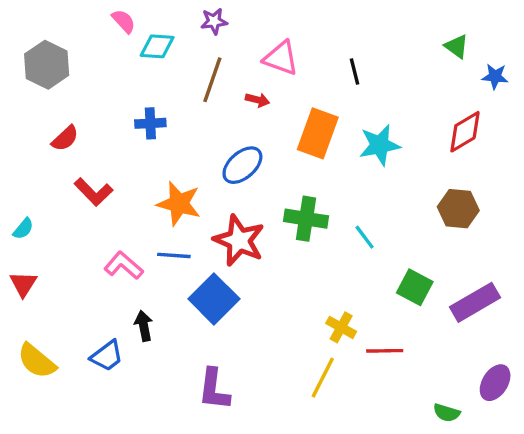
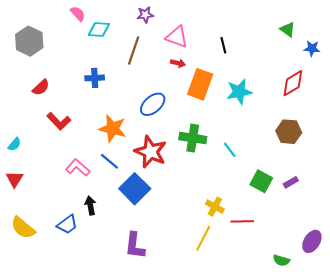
purple star: (214, 21) -> (145, 15), moved
red arrow: (257, 100) -> (178, 63), moved
blue line: (174, 255) -> (109, 161), turned 36
purple rectangle: (475, 302) -> (291, 182), moved, size x0.5

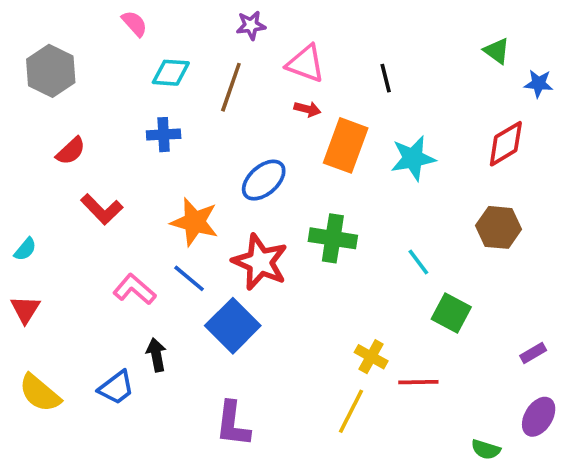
cyan diamond: (99, 29) -> (171, 73), moved
cyan line: (230, 150) -> (418, 262), moved
purple rectangle: (291, 182) -> (533, 353), moved

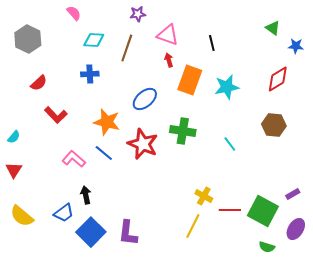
red arrow: (307, 109) -> (169, 60), turned -120
green square: (451, 313) -> (263, 211), moved, size x1.4
blue square: (233, 326) -> (91, 232), moved

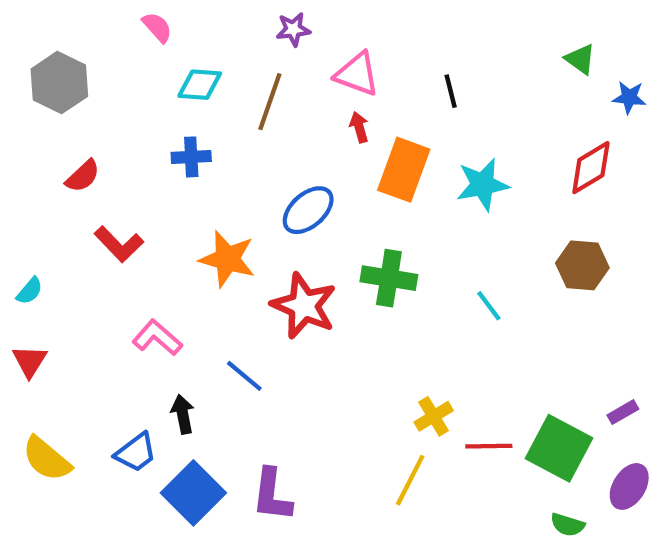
blue line: (104, 153) -> (244, 376), moved
yellow cross: (204, 196) -> (434, 416), turned 30

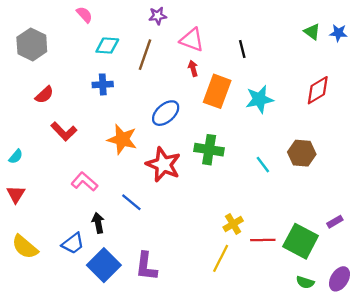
blue star: (629, 97) -> (338, 33), moved
brown hexagon: (582, 265) -> (302, 153), moved
purple ellipse: (629, 486) -> (339, 279), moved

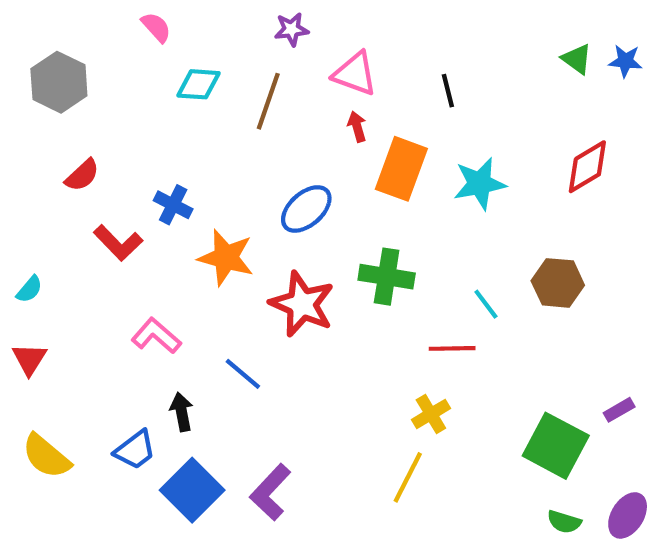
blue cross: (103, 84) -> (173, 205), moved, turned 30
red line: (263, 240) -> (452, 348), moved
purple L-shape: (146, 266) -> (270, 492), turned 36

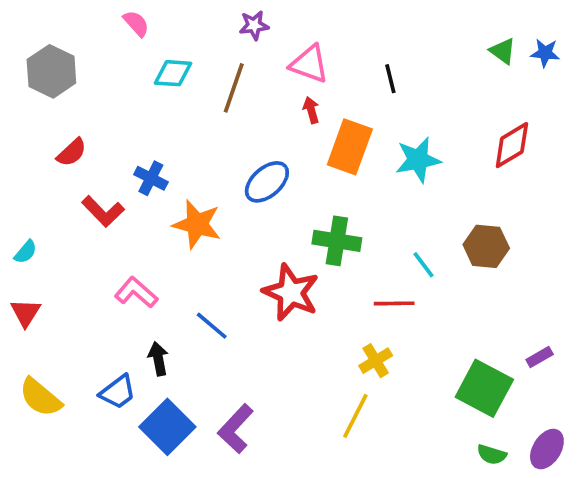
red star: (302, 304) -> (291, 292), moved

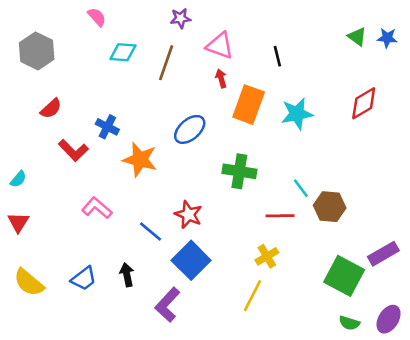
brown hexagon: (486, 246) -> (330, 207), moved
red star: (291, 292) -> (188, 214), moved, size x0.7
purple rectangle: (540, 357) -> (383, 254), size x1.6
black arrow: (158, 359) -> (127, 275), moved
blue square: (167, 427) -> (191, 260), moved

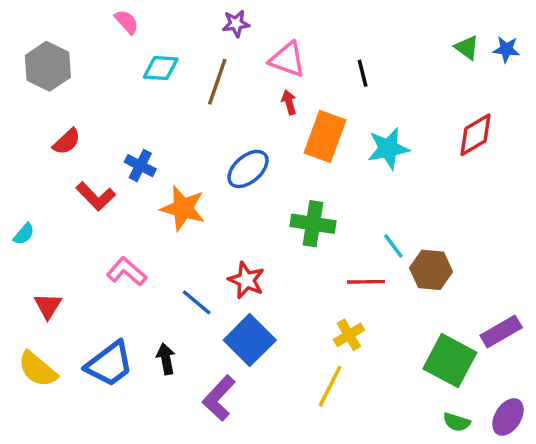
red triangle: (18, 222) -> (48, 306), moved
blue trapezoid: (84, 279) -> (109, 364), size x1.4

